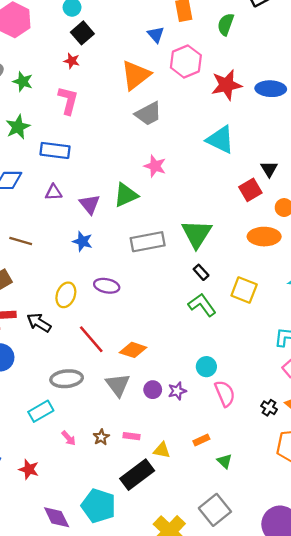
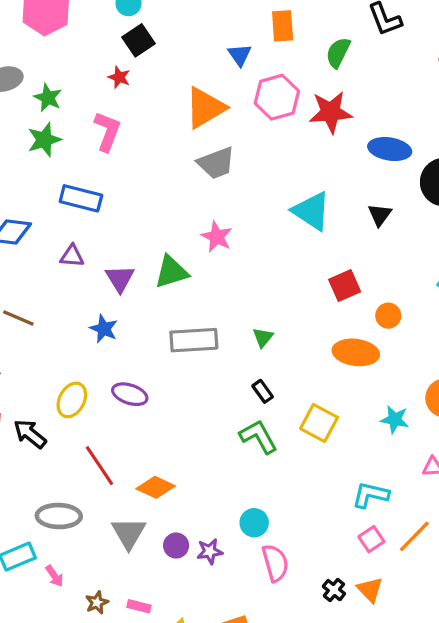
red star: (226, 85) -> (331, 112), moved
green star: (18, 127) -> (44, 140), moved
black triangle: (269, 169) -> (380, 215), moved
green triangle: (197, 234) -> (263, 337), size x0.5
pink arrow: (69, 438) -> (54, 576), moved

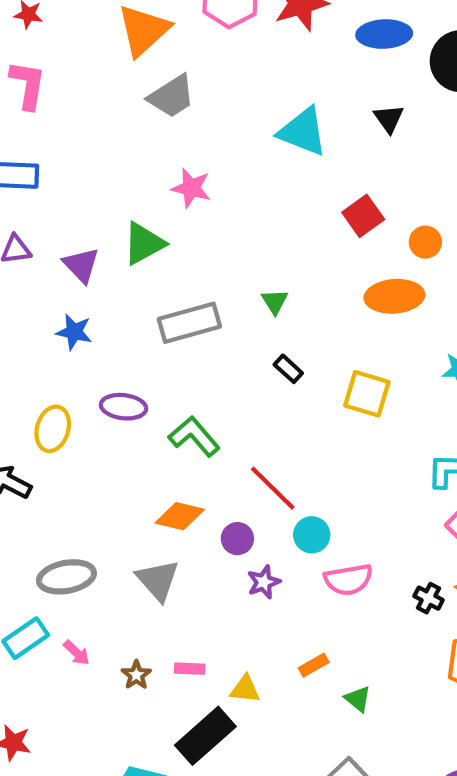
green L-shape: (259, 437) -> (194, 436), moved
red line: (100, 466) -> (273, 488), moved
purple circle: (176, 546) -> (237, 539), moved
pink semicircle: (275, 563) -> (348, 580), turned 108

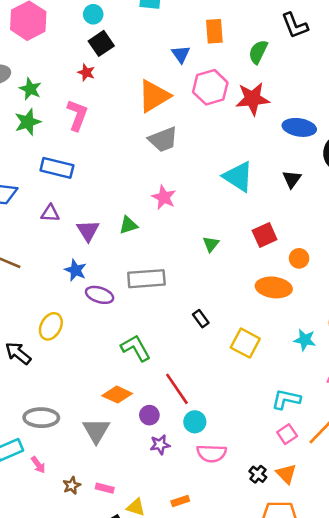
green triangle: (144, 244) -> (128, 225), size x0.7
green triangle: (275, 302) -> (211, 244), moved
purple ellipse: (123, 407) -> (100, 295), moved

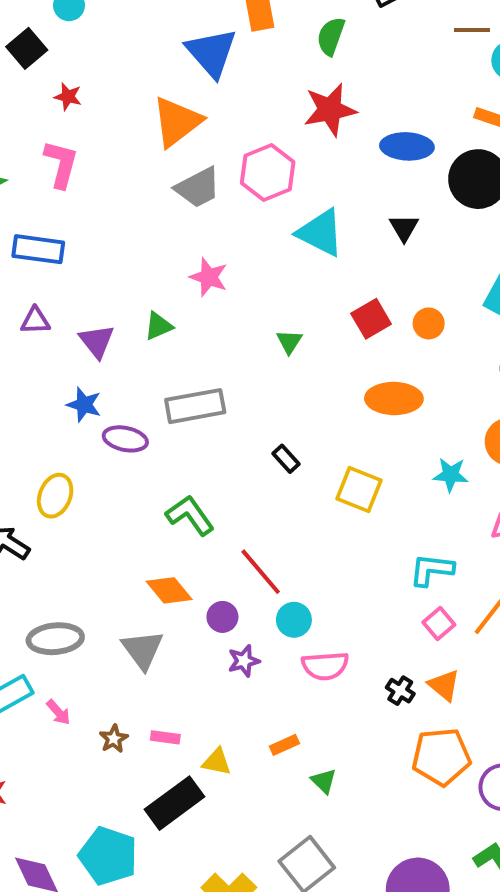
black square: (101, 43) -> (27, 48), moved
blue triangle: (181, 54) -> (211, 53), size x1.8
pink hexagon: (210, 87) -> (268, 173), moved
orange circle: (299, 258) -> (429, 323), moved
orange diamond: (117, 395) -> (169, 590), turned 32

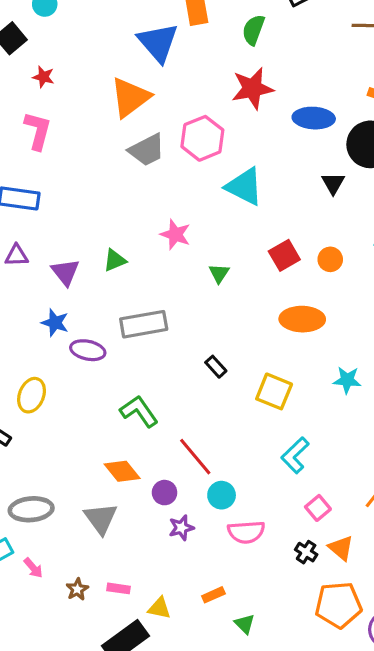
black triangle: (404, 228) -> (333, 183), moved
pink star: (209, 277) -> (175, 234), moved
cyan L-shape: (432, 570) -> (295, 455), moved, turned -51
pink square: (439, 624) -> (318, 508), moved

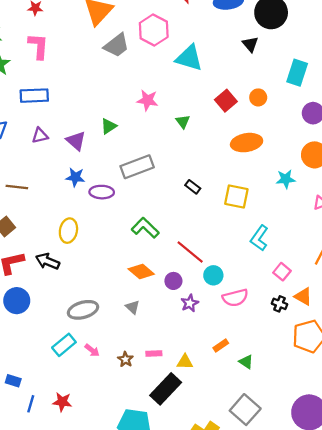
gray triangle: (101, 518) -> (132, 307), size x0.6

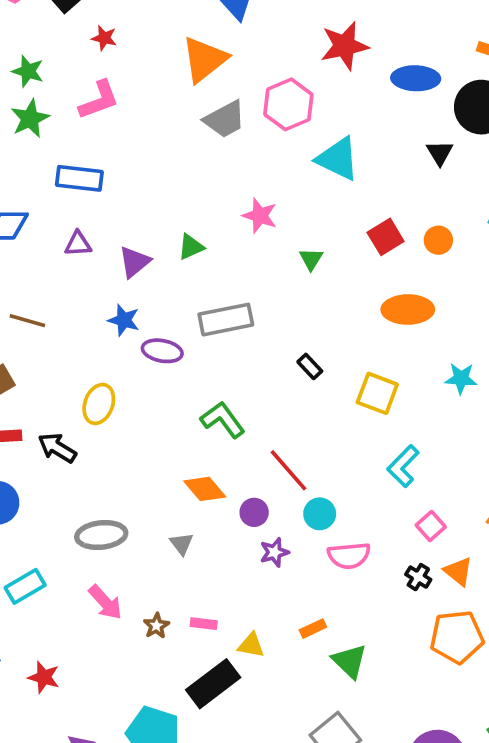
pink L-shape: (38, 46) -> (99, 100), turned 56
purple triangle: (76, 141) -> (134, 262), turned 30
cyan rectangle: (64, 345) -> (25, 586), moved
pink arrow: (92, 350) -> (105, 602), size x1.5
green triangle: (246, 362) -> (350, 661), size x1.5

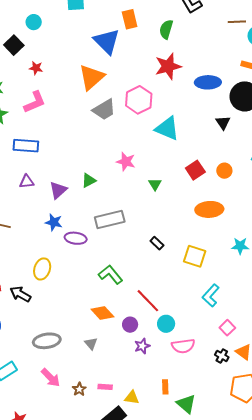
orange rectangle: (313, 629) -> (165, 387), turned -64

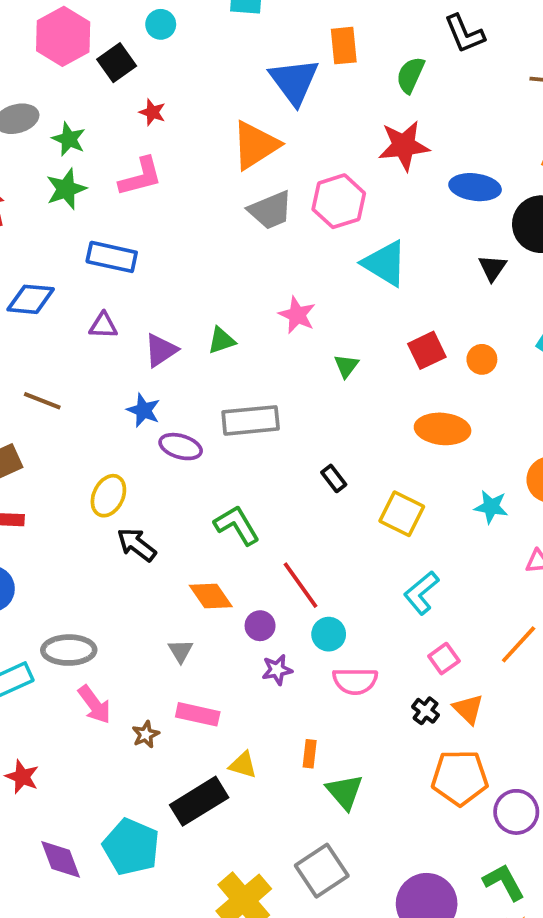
black arrow: (20, 294) -> (137, 545), moved
gray ellipse: (47, 341) -> (69, 650), moved
pink rectangle: (105, 387) -> (198, 714), moved, size x1.5

